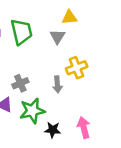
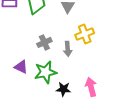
gray cross: (20, 83) -> (44, 42), moved

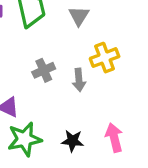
green star: (45, 72) -> (24, 139), moved

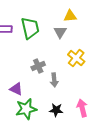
yellow cross: (105, 58) -> (76, 58), turned -30
gray arrow: (79, 80) -> (54, 80), moved

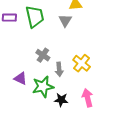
yellow cross: (76, 58) -> (82, 63), moved
gray cross: (38, 66) -> (43, 55), turned -32
green star: (26, 109) -> (43, 87), moved

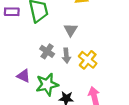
gray triangle: (65, 21) -> (71, 30), moved
gray arrow: (59, 69) -> (66, 56), moved

